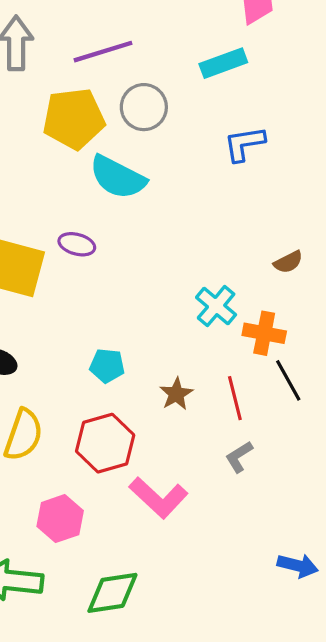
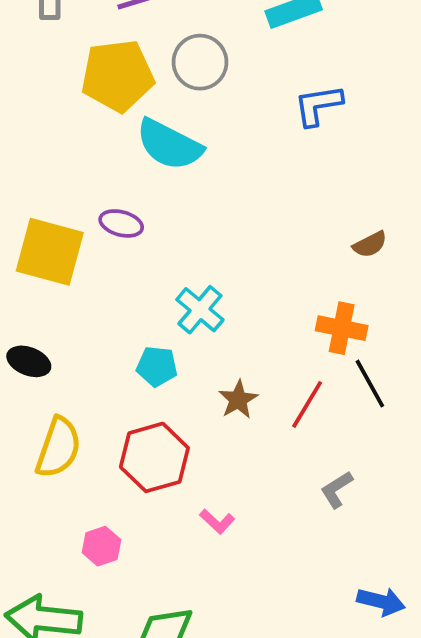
cyan cross: (216, 306) -> (200, 310), moved
red line: (235, 398) -> (307, 404), turned 45
gray L-shape: (239, 457) -> (337, 489), moved
pink L-shape: (158, 498) -> (217, 521), size x0.5
pink hexagon: (60, 519) -> (101, 546), size x0.7

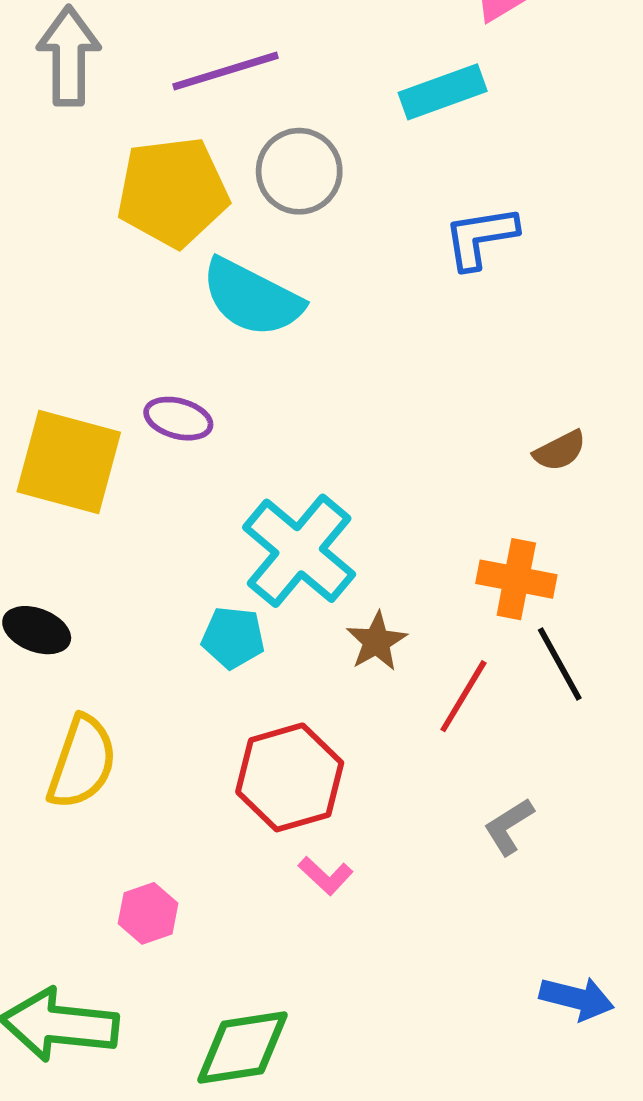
cyan cross: (200, 310) -> (299, 551), size x1.5
brown star: (238, 400) -> (377, 641), moved
red hexagon: (154, 457) -> (290, 777), moved

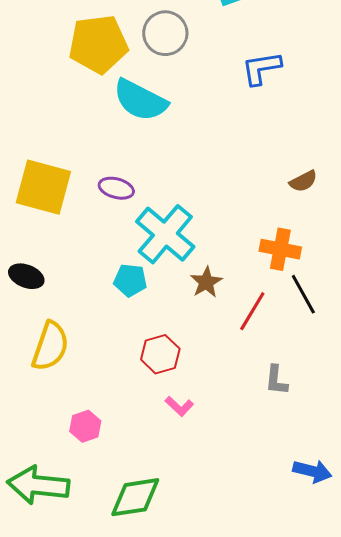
purple ellipse: (178, 419) -> (116, 188), moved
red hexagon: (290, 777) -> (160, 354), size x0.7
gray L-shape: (509, 827) -> (276, 380), turned -52

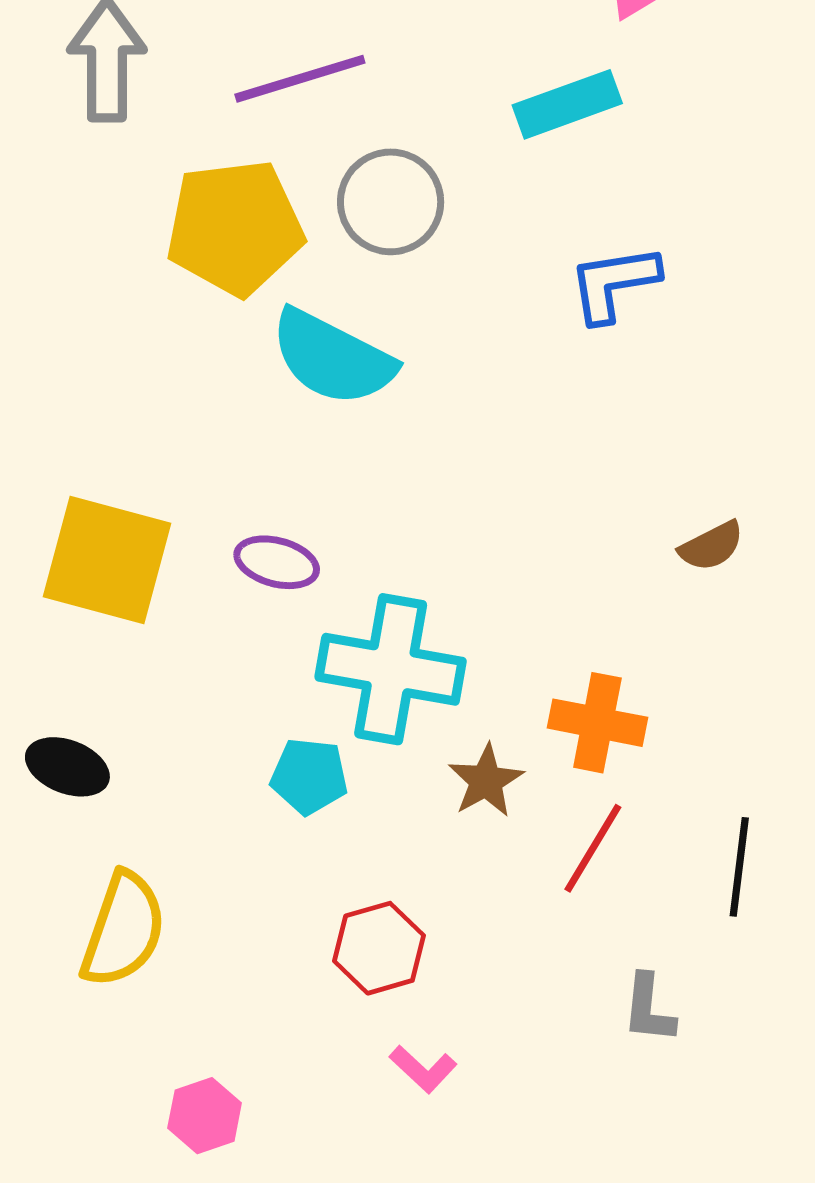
cyan cross: (165, 234) -> (391, 669), turned -30
orange cross: (280, 249) -> (597, 723), moved
black line: (303, 294) -> (739, 867), moved, turned 36

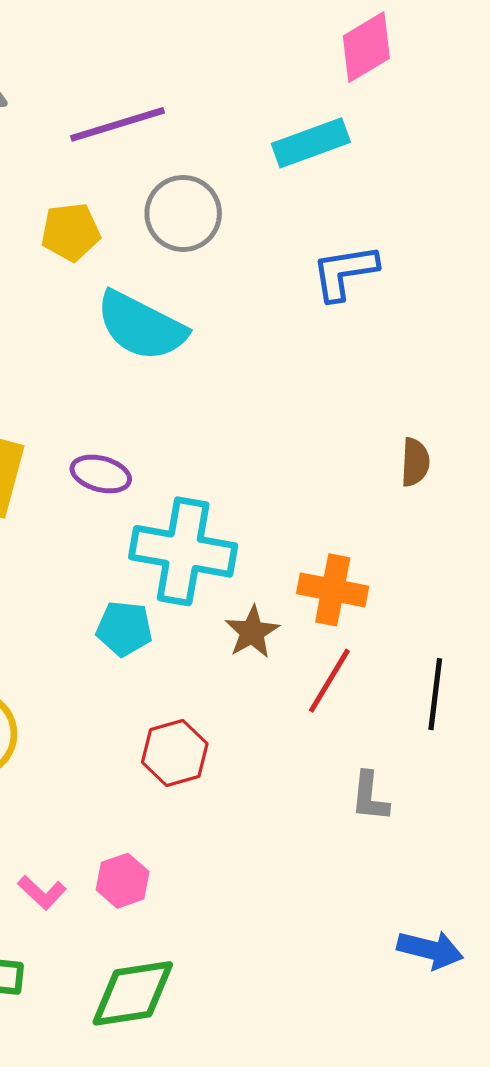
yellow pentagon: (235, 228) -> (71, 232), size x0.6
brown semicircle: (711, 546) -> (415, 462), turned -60
pink L-shape: (423, 1069) -> (42, 893), moved
pink hexagon: (205, 1116) -> (123, 881), moved

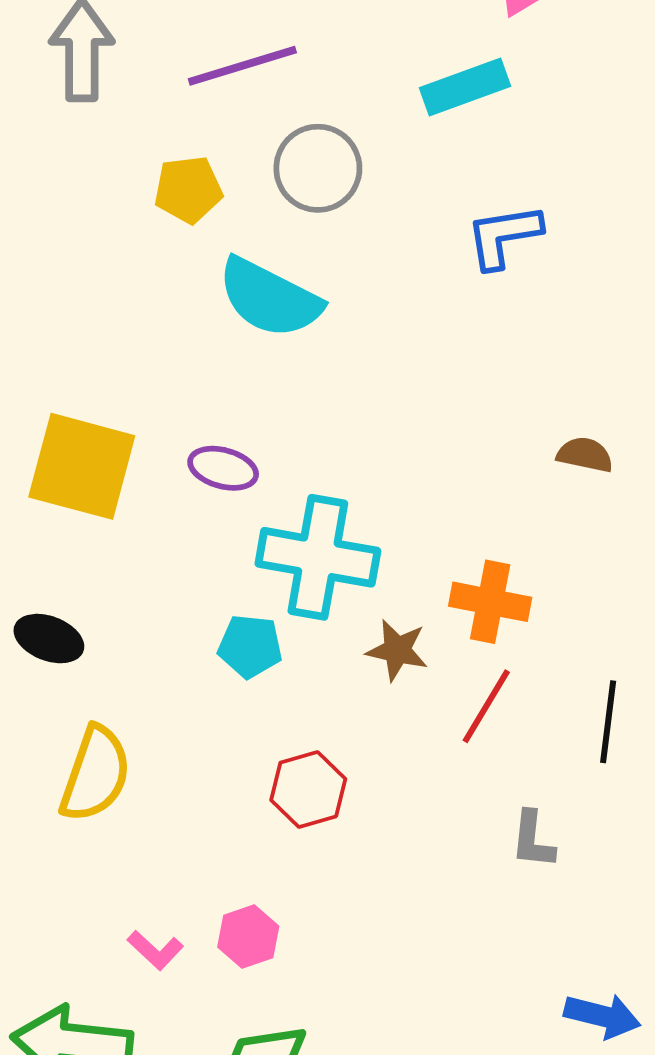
brown semicircle: (415, 462) -> (585, 455), turned -81
brown star: (252, 632) -> (397, 650), turned -30

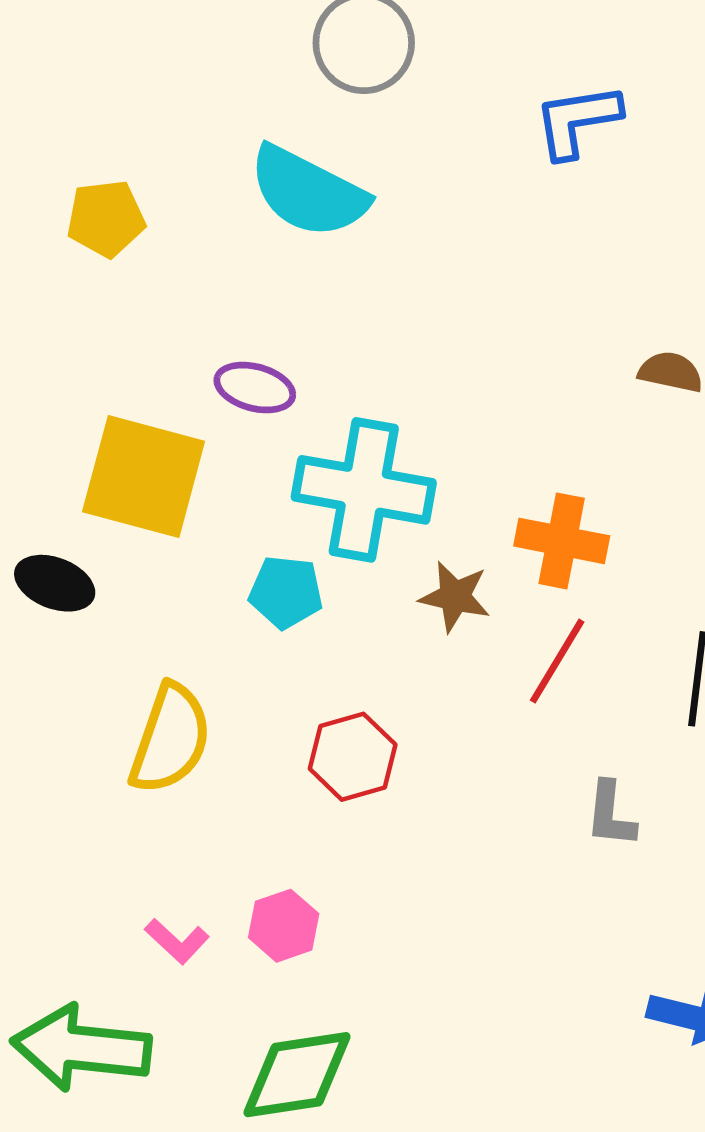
yellow pentagon: (188, 190) -> (106, 219), moved
yellow square: (82, 466) -> (144, 476), moved
yellow semicircle: (95, 774) -> (170, 739), moved

